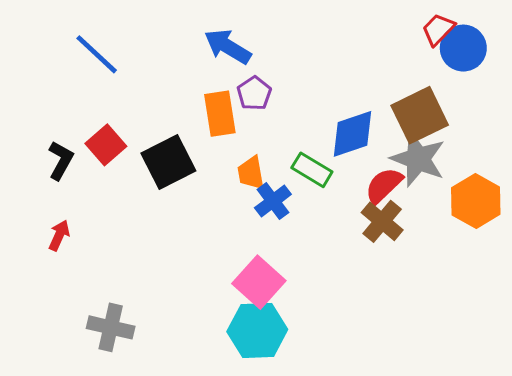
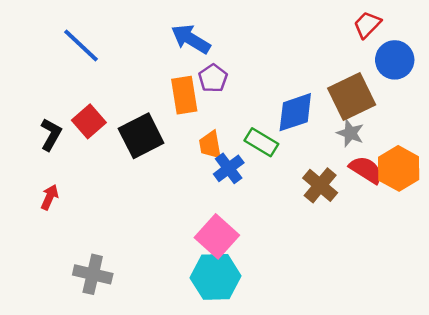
blue circle: (463, 48) -> (395, 60), moved
gray star: (418, 159) -> (350, 133), size x0.6
red semicircle: (384, 185) -> (366, 170), moved, turned 76

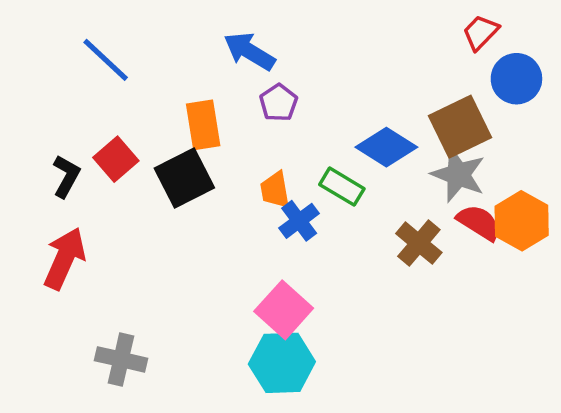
orange rectangle: (184, 95) -> (203, 125), moved
blue diamond: (295, 112) -> (386, 147), turned 51
gray star: (350, 133) -> (458, 175), size x1.5
red arrow: (50, 197) -> (65, 258), size x1.8

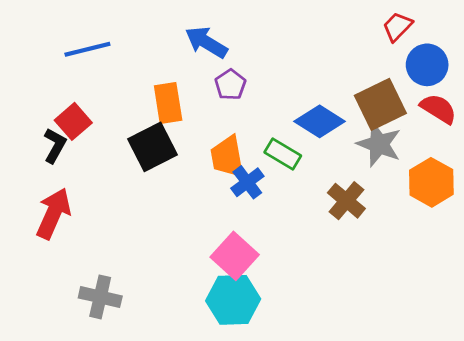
blue line: (106, 60) -> (87, 49), turned -57
red square: (116, 159) -> (73, 121), moved
orange trapezoid: (275, 190) -> (228, 157), size x1.4
red semicircle: (479, 222) -> (438, 109), moved

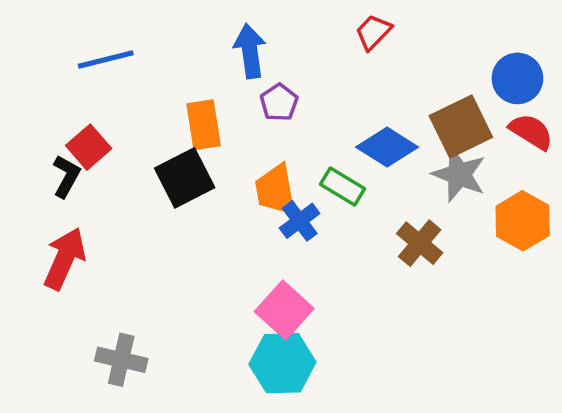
red trapezoid: (397, 27) -> (373, 32), moved
blue arrow: (206, 42) -> (250, 51), turned 51

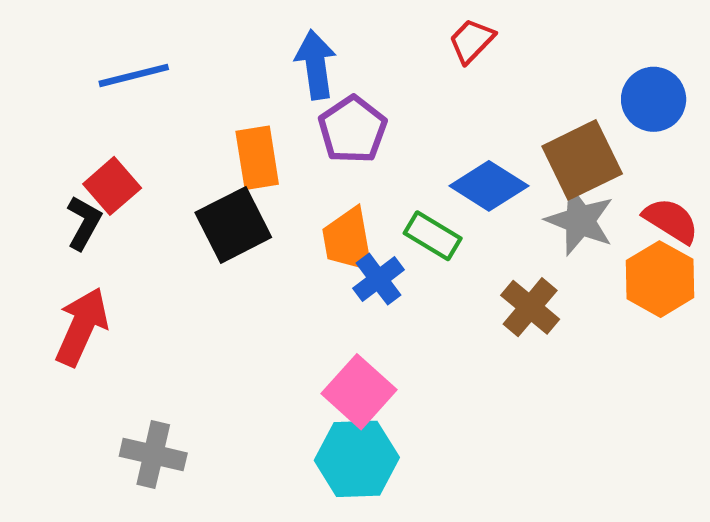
purple pentagon: (279, 102) -> (352, 130), size x1.4
red semicircle: (531, 132) -> (671, 221), moved

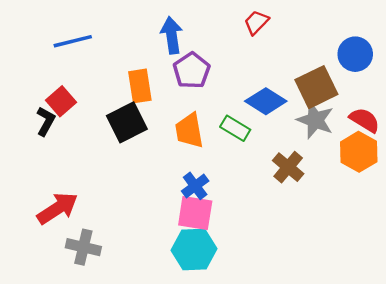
blue cross: (378, 279) -> (195, 186), moved
red arrow: (82, 327) -> (57, 208), moved, turned 33
pink square: (359, 392) -> (195, 213), turned -33

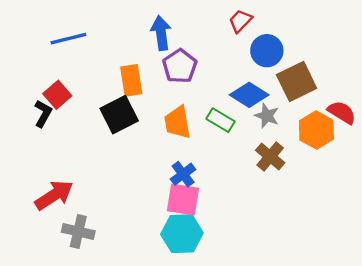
blue circle: (355, 54) -> (267, 51), moved
gray star: (315, 120) -> (267, 116), moved, size x0.7
orange hexagon: (359, 152) -> (316, 130), moved

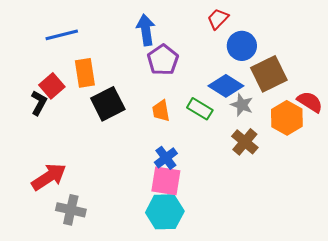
orange rectangle: (131, 80) -> (85, 73), moved
orange trapezoid: (178, 122) -> (161, 111), size x0.7

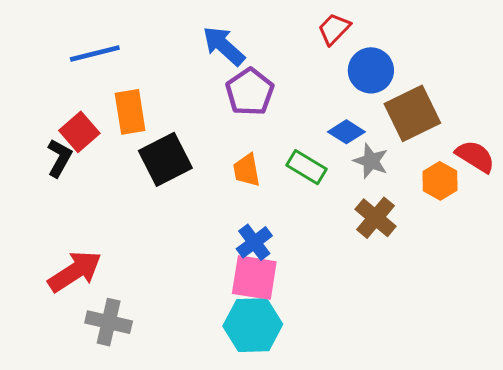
blue arrow: (146, 30) -> (224, 46), turned -40
blue diamond: (226, 86) -> (346, 132), size x0.7
orange hexagon: (287, 118) -> (440, 181), size x0.7

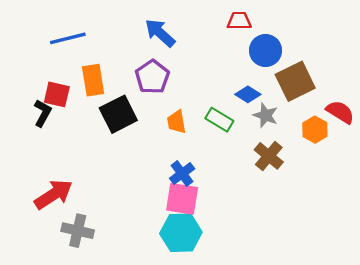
red trapezoid: (334, 29) -> (239, 21), turned 45
purple pentagon: (250, 92) -> (152, 77), moved
red square: (79, 132) -> (57, 94), turned -36

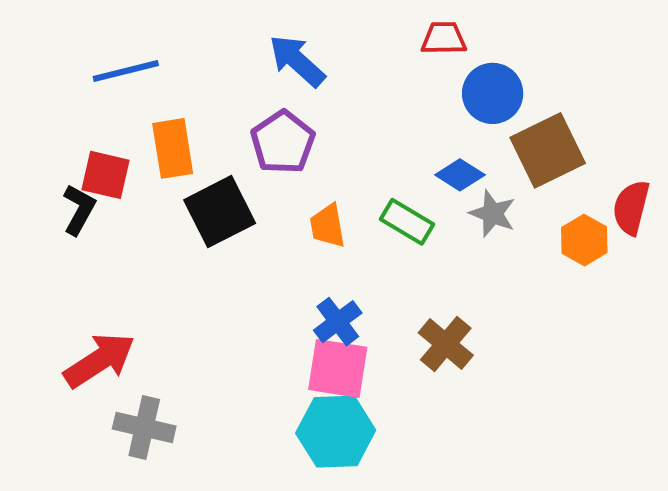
red semicircle: (340, 112) -> (631, 207), turned -108
brown cross: (269, 156) -> (446, 344), moved

